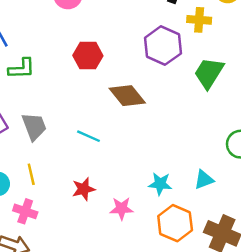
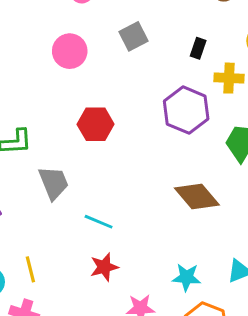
brown diamond: (127, 96) -> (197, 196), moved
gray trapezoid: (34, 126) -> (54, 183), moved
red star: (84, 189) -> (104, 267), moved

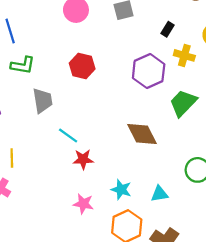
red star: (104, 267) -> (83, 159), moved

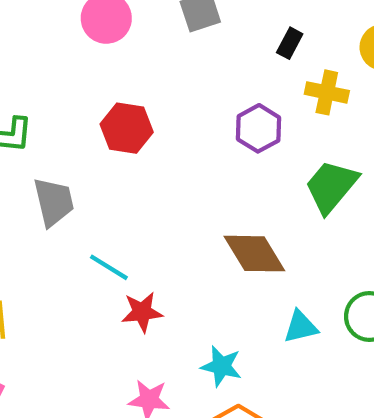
purple hexagon: (149, 71) -> (258, 128), size x0.7
cyan triangle: (159, 194) -> (301, 327), moved

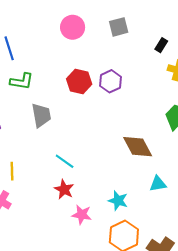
purple hexagon: (258, 128) -> (111, 81), moved
cyan line: (109, 267) -> (65, 161), moved
red star: (142, 312) -> (64, 189), moved, turned 30

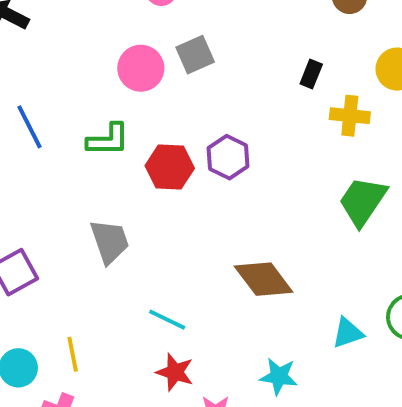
gray square: (119, 27) -> (195, 55), moved
green L-shape: (22, 81) -> (108, 140), moved
brown diamond: (138, 147) -> (264, 279), moved

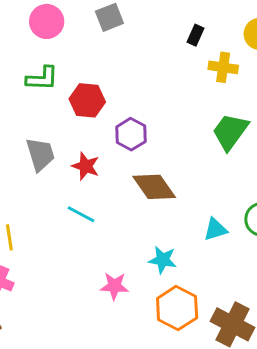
pink circle: (141, 68) -> (47, 21), moved
purple hexagon: (228, 157) -> (131, 134), moved
red star: (175, 372) -> (86, 166), moved

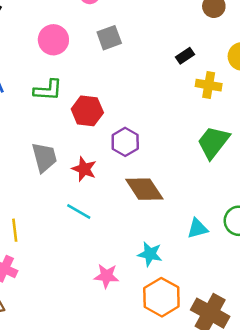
black rectangle: (196, 35) -> (185, 56), turned 30

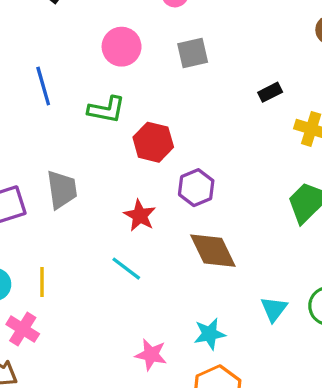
black rectangle: (185, 56) -> (270, 92), moved
gray trapezoid: (44, 157) -> (62, 190), moved
cyan triangle: (197, 228) -> (274, 309), turned -45
cyan star: (150, 254) -> (210, 334), turned -30

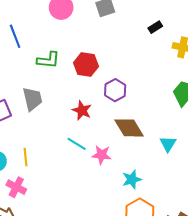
green L-shape: (106, 110) -> (48, 60), moved
cyan triangle: (274, 309) -> (168, 144), moved
pink star: (151, 355) -> (102, 155), moved

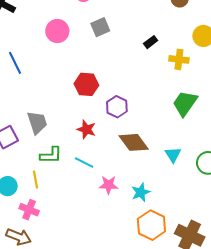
green L-shape: (48, 60) -> (51, 155), moved
pink star: (102, 155) -> (109, 185), moved

